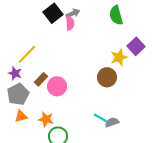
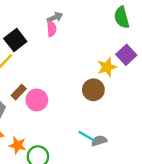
black square: (53, 13) -> (15, 40), moved
green semicircle: (116, 15) -> (122, 17), moved
orange star: (46, 119) -> (18, 145), moved

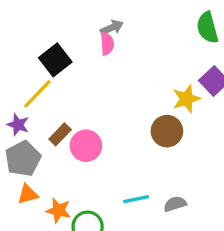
cyan line: (87, 136) -> (136, 199), moved, turned -42

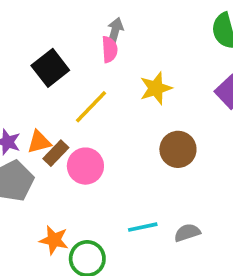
gray arrow: (112, 28) -> (115, 31), turned -50
yellow line: (37, 94) -> (91, 107), moved
yellow star: (186, 99) -> (156, 88), moved
orange triangle: (28, 194) -> (39, 142), moved

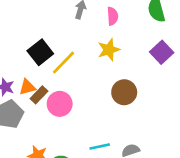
pink semicircle: (110, 49) -> (113, 16), moved
black square: (50, 68) -> (40, 52), moved

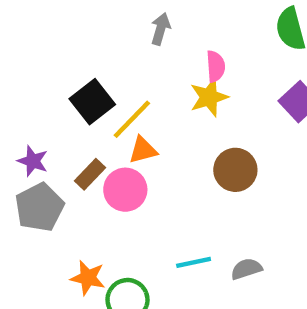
pink semicircle: (113, 16) -> (216, 66), moved
orange triangle: (27, 87) -> (143, 150), moved

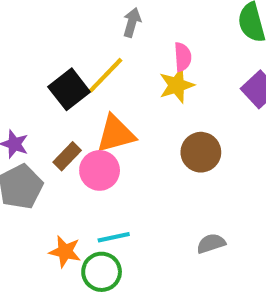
yellow line: (132, 119) -> (106, 75), moved
orange triangle: (143, 150) -> (116, 134), size x1.5
cyan line: (194, 262) -> (114, 237), moved

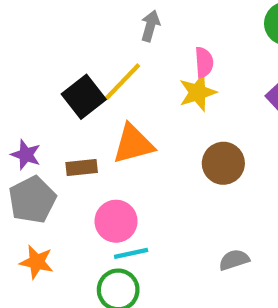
brown rectangle: (67, 156) -> (82, 168), turned 40
pink circle: (100, 170) -> (116, 221), moved
orange star: (65, 252) -> (37, 262), moved

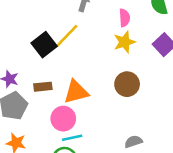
pink semicircle: (204, 62) -> (124, 18), moved
yellow star: (198, 92) -> (124, 42), moved
orange triangle: (133, 144) -> (76, 92), moved

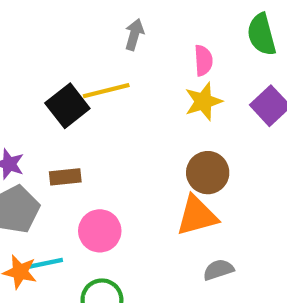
yellow line: (67, 36) -> (106, 91), turned 32
orange triangle: (76, 92) -> (197, 216), moved
cyan line: (72, 138) -> (46, 263), moved

